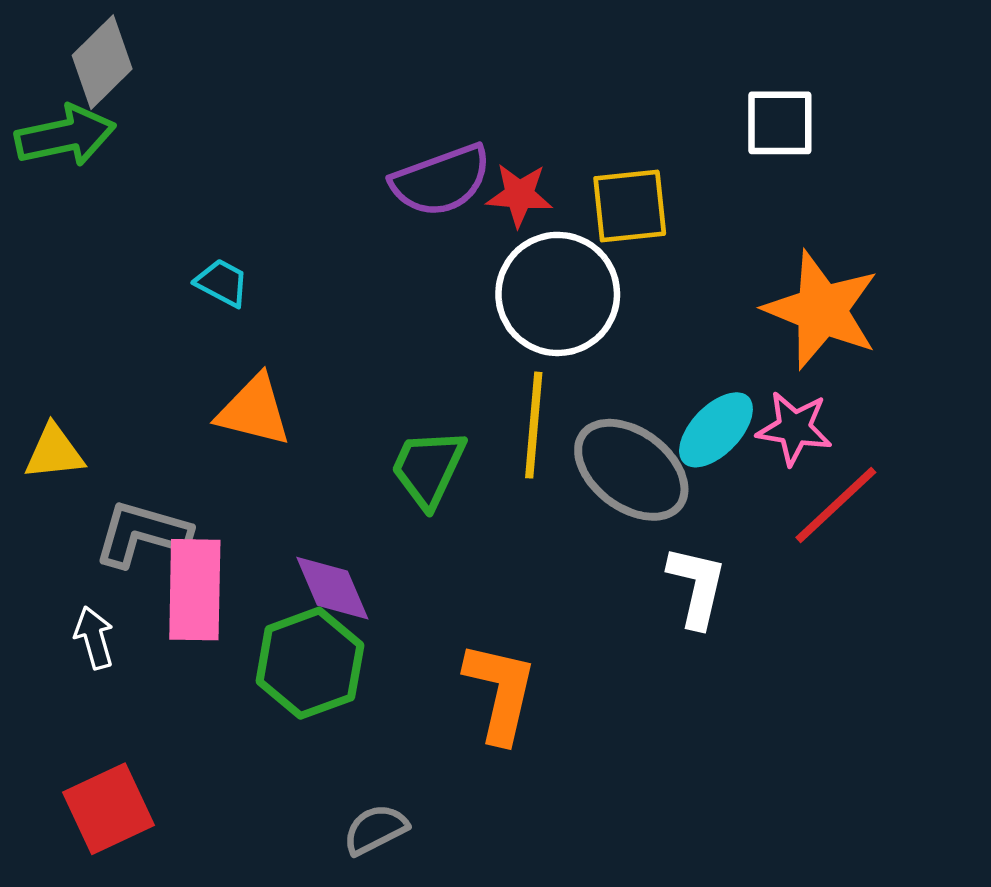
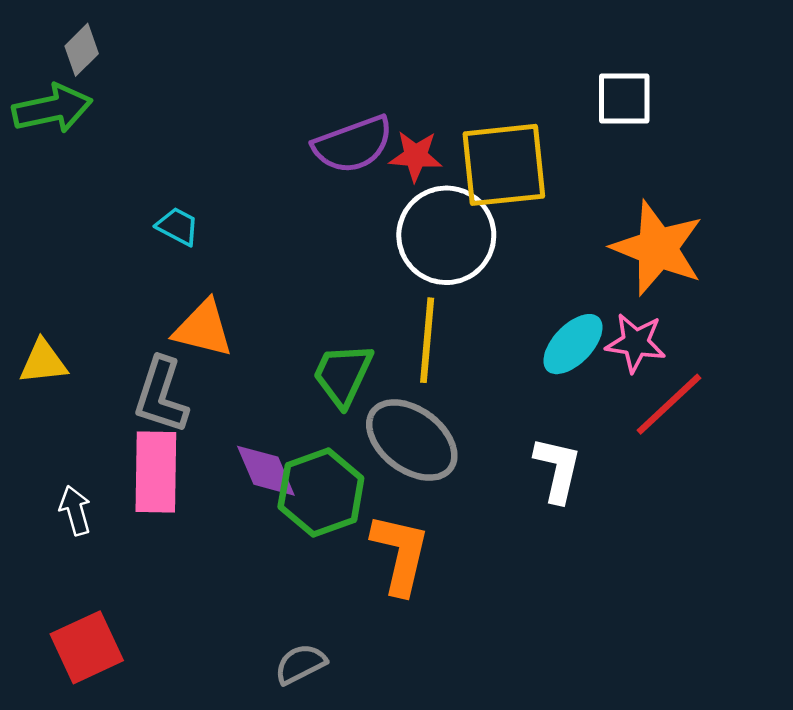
gray diamond: (102, 62) -> (82, 50), size x0.7
yellow square: (630, 206) -> (504, 165), size x1.4
gray ellipse: (631, 470) -> (412, 440), moved
gray L-shape: (142, 534) -> (161, 395), moved, turned -88
green hexagon: (310, 663) -> (321, 492), moved

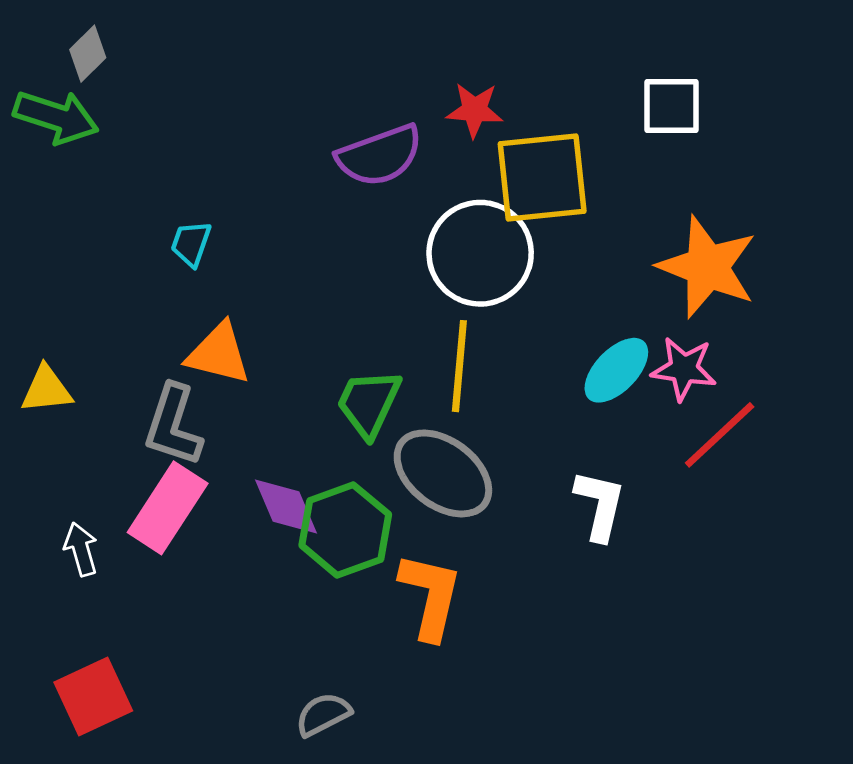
green arrow: (52, 109) -> (56, 117), turned 30
red star: (416, 156) -> (475, 110), moved
cyan trapezoid: (178, 226) -> (191, 244), turned -99
pink rectangle: (156, 472) -> (168, 508), turned 32

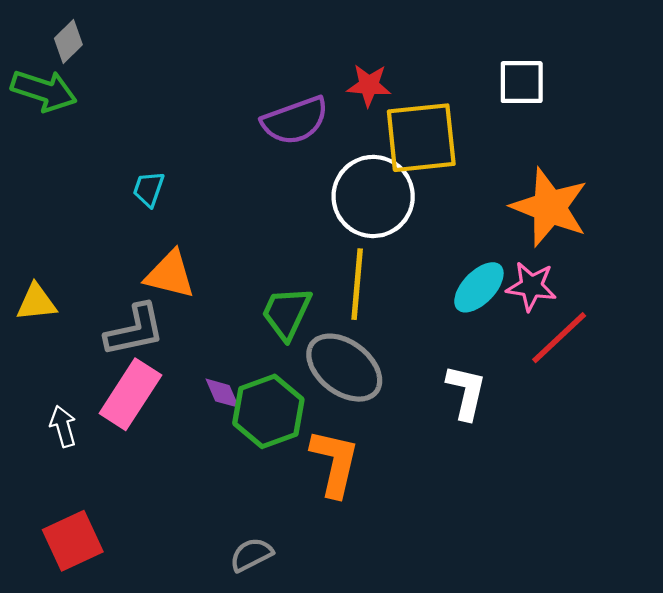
gray L-shape: (173, 425) -> (135, 330), turned -120
purple diamond: (286, 507) -> (222, 393), size x0.7

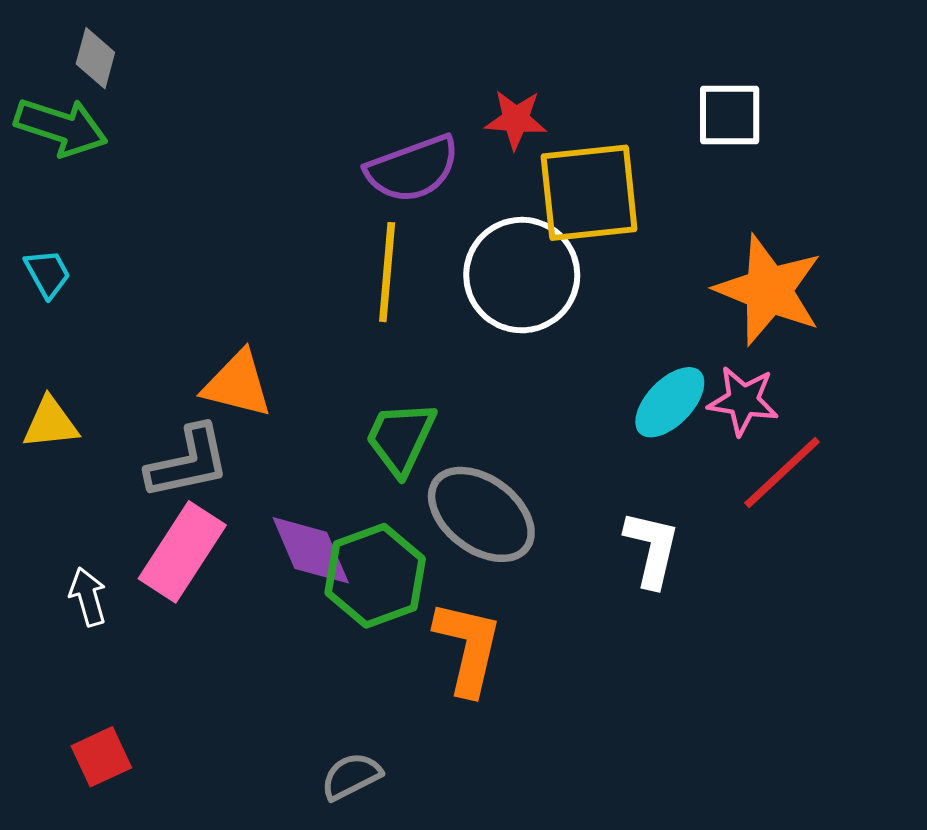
gray diamond: (68, 41) -> (95, 58), turned -30
cyan trapezoid: (149, 189) -> (48, 274), moved, turned 132
yellow line: (357, 284) -> (387, 272), moved
purple diamond: (222, 393) -> (311, 550), size x1.6
red square: (73, 541) -> (101, 757), size x0.7

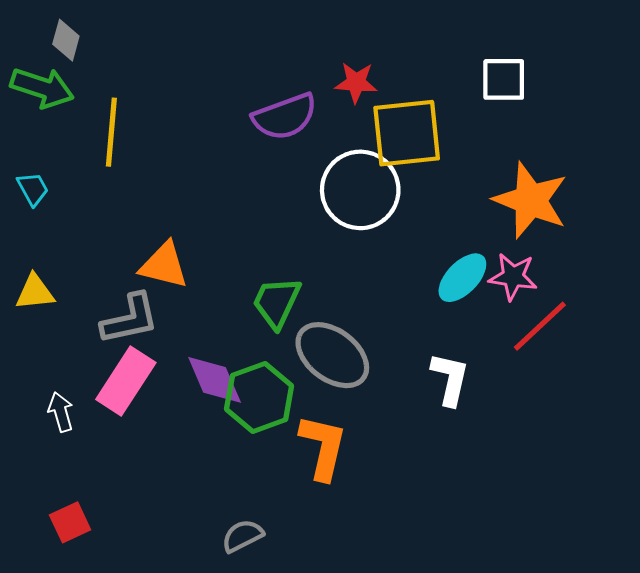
yellow line: (387, 272) -> (111, 132), moved

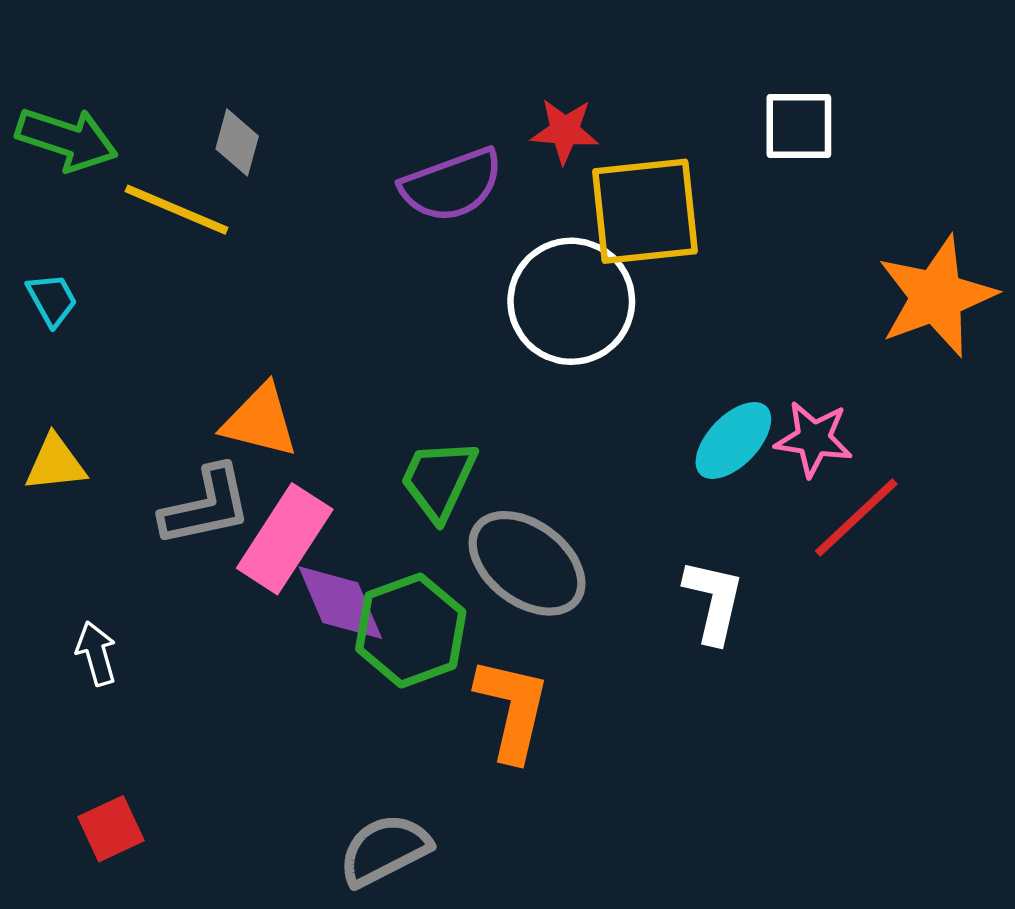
gray diamond: (66, 40) -> (237, 142), moved
yellow line: (111, 132) -> (177, 210), turned -72
orange star: (531, 200) -> (936, 296), moved, turned 30
pink rectangle: (126, 381) -> (285, 539), moved
gray semicircle: (242, 536) -> (385, 850), size x1.4

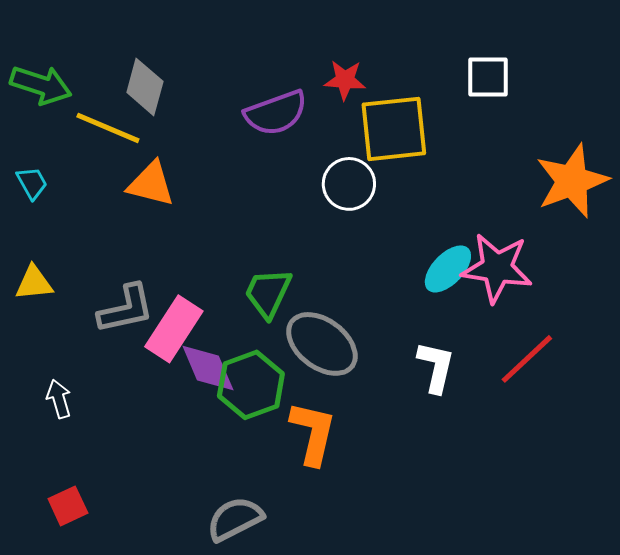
gray diamond: (237, 142) -> (145, 87), size x1.4
white circle: (571, 301) -> (349, 184), size x0.7
orange triangle: (260, 421) -> (151, 184), moved
pink star: (814, 439) -> (497, 268), size x1.5
red line: (856, 517) -> (527, 359), moved

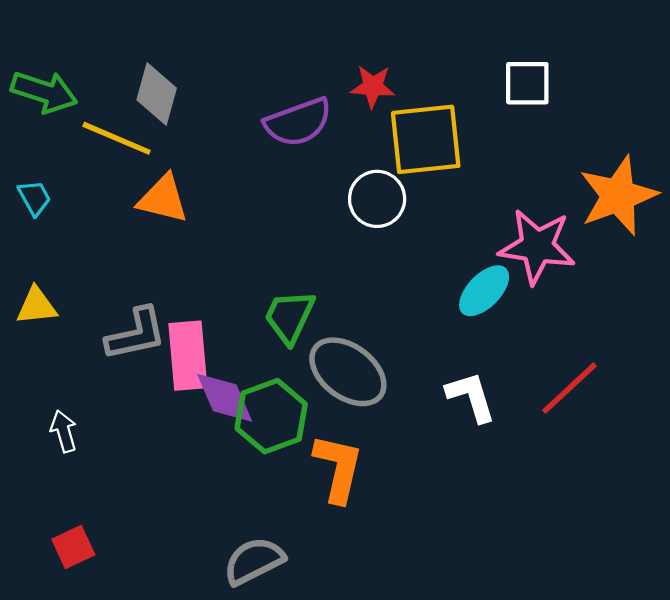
pink star: (497, 268) -> (537, 246), moved
pink rectangle: (174, 329) -> (188, 356), turned -38
white L-shape: (436, 367) -> (471, 397), turned -30

